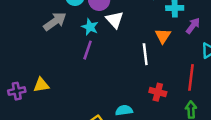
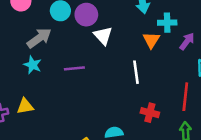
cyan star: (90, 27) -> (33, 65), moved
orange triangle: (163, 36) -> (151, 40), moved
purple line: (88, 50) -> (74, 68), turned 66

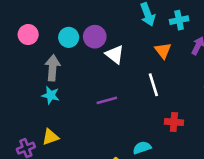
cyan cross: (167, 23) -> (179, 20), moved
gray arrow: (39, 38) -> (52, 68), turned -40
purple line: (74, 68) -> (107, 100), moved

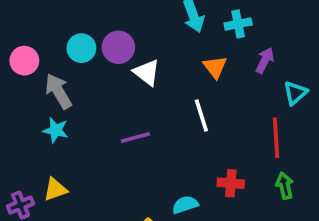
pink circle: (28, 35) -> (24, 61), moved
gray arrow: (52, 68) -> (58, 91), turned -35
red cross: (174, 122) -> (231, 183), moved

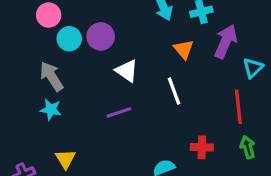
purple arrow: (265, 60) -> (226, 41), size x1.5
pink circle: (24, 61) -> (49, 15), moved
white triangle: (147, 72) -> (127, 71), moved
yellow triangle: (55, 189) -> (65, 159), moved, turned -40

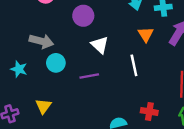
cyan circle: (69, 39) -> (56, 63), moved
gray arrow: (52, 76) -> (41, 41), turned 130
cyan star: (51, 110) -> (19, 69), moved

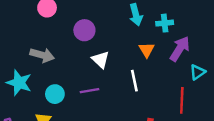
cyan circle: (56, 63) -> (55, 94), moved
cyan star: (19, 69) -> (19, 83), size x1.5

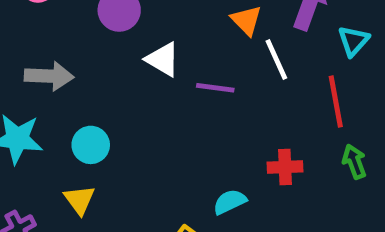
white line: (134, 81) -> (276, 59), moved
purple line: (89, 91) -> (215, 88), moved, turned 30

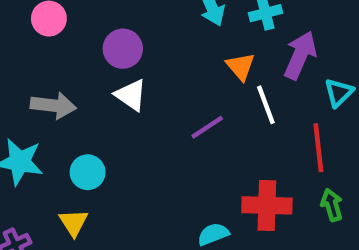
white triangle: (163, 59) -> (131, 95), moved
purple line: (215, 88) -> (207, 127), turned -45
red cross: (285, 167) -> (267, 205), size x1.5

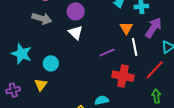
gray arrow: (53, 105) -> (42, 18), moved
red line: (318, 148) -> (155, 70), turned 40
red cross: (267, 205) -> (123, 76), moved

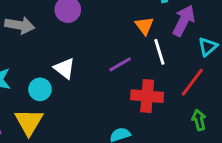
white triangle: (76, 33) -> (65, 68), moved
yellow triangle: (41, 85) -> (29, 122), size x1.5

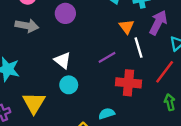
cyan circle: (40, 89) -> (69, 85), moved

